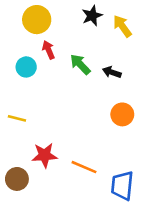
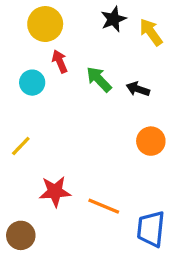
yellow line: (17, 118) -> (21, 146), turned -60
brown circle: (17, 179) -> (21, 235), moved

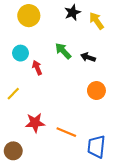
red arrow: (60, 61) -> (37, 68), moved

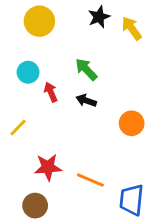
black arrow: (88, 57) -> (86, 101), moved
brown circle: (13, 151) -> (35, 206), moved

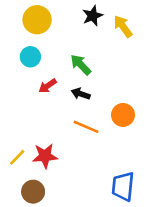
cyan circle: (28, 72) -> (30, 57), moved
red arrow: (51, 92) -> (48, 86), turned -102
yellow line: (18, 128) -> (17, 157), moved
orange line: (90, 180) -> (86, 127), moved

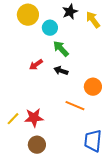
cyan circle: (30, 57) -> (50, 28), moved
orange line: (86, 127) -> (75, 106), moved
brown circle: (33, 192) -> (37, 145), moved

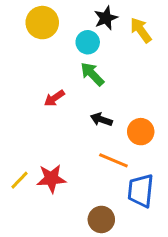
cyan circle: (50, 28) -> (88, 42), moved
black arrow: (61, 71) -> (101, 119), moved
blue trapezoid: (93, 141) -> (141, 191), moved
brown circle: (37, 145) -> (101, 219), moved

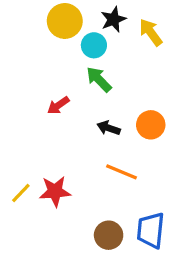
yellow circle: (42, 23) -> (65, 21), moved
orange circle: (141, 132) -> (151, 125), moved
blue trapezoid: (141, 191) -> (151, 230), moved

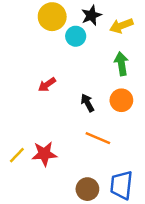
yellow arrow: (151, 32) -> (121, 26), turned -75
green arrow: (99, 79) -> (121, 64), moved, turned 35
black arrow: (109, 128) -> (87, 103), turned 42

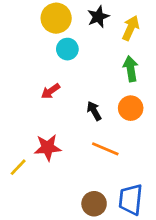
yellow arrow: (121, 26) -> (131, 28), turned 135
cyan circle: (76, 36) -> (67, 49), moved
red star: (44, 154) -> (48, 147), moved

